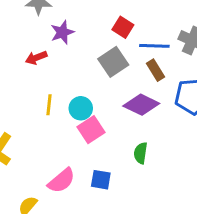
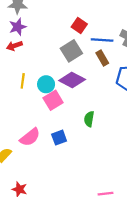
purple star: (62, 32) -> (18, 27), moved
purple diamond: (141, 105) -> (72, 80), moved
blue square: (101, 180) -> (59, 138), turned -32

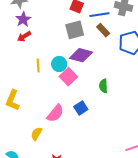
gray square: (71, 51) -> (75, 30), turned 30

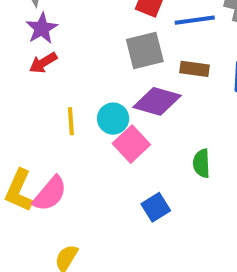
brown rectangle: (103, 30) -> (195, 69), moved, turned -40
pink semicircle: (55, 113) -> (50, 194), moved

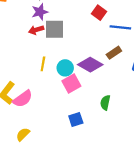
gray square: (145, 51) -> (54, 29), moved
brown rectangle: (195, 69) -> (114, 53), turned -56

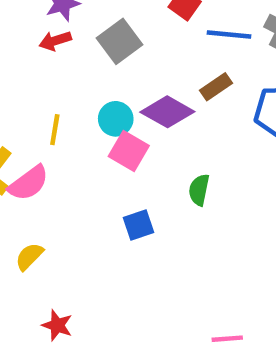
gray square: (54, 29) -> (120, 41), moved, turned -36
yellow line: (43, 64) -> (55, 130), moved
pink square: (71, 84) -> (129, 151), turned -30

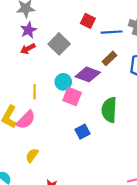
green semicircle: (199, 190) -> (109, 110), size x1.6

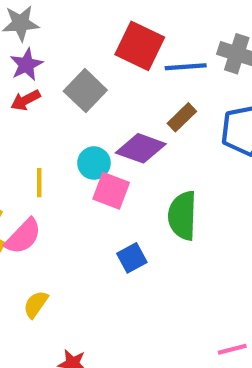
red square: (88, 21) -> (140, 46), size x1.6

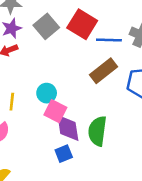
gray square: (85, 91) -> (46, 26), moved
brown rectangle: (182, 117) -> (103, 71), size x1.5
purple diamond: (141, 148) -> (68, 128), moved, turned 56

